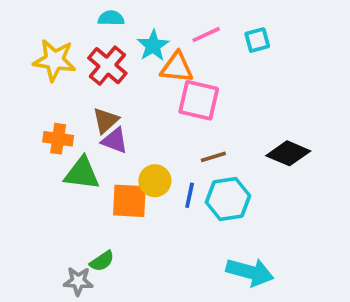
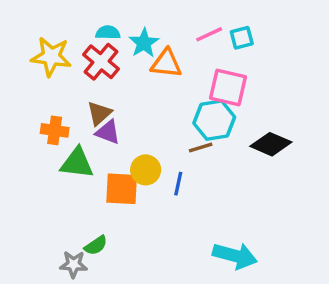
cyan semicircle: (111, 18) -> (108, 33), moved
pink line: (206, 35) -> (209, 34), moved
pink square: (199, 100) -> (228, 88), moved
cyan hexagon: (228, 199) -> (214, 120), moved

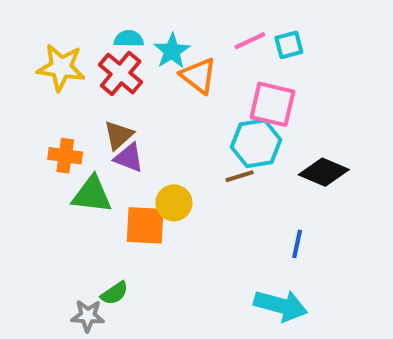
orange triangle: (166, 63) -> (199, 76), turned 32
blue line: (178, 184) -> (297, 244), moved

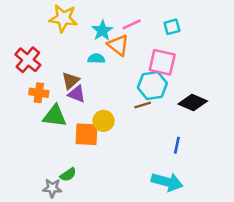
cyan semicircle: (129, 39) -> (96, 59), moved
pink line: (250, 41) -> (132, 24), moved
yellow star: (61, 67) -> (63, 18), moved
red cross: (121, 74) -> (28, 60), moved

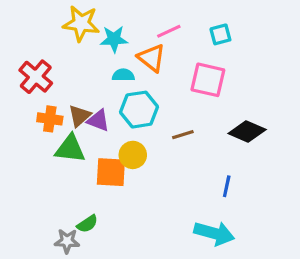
cyan star: (102, 30) -> (114, 39), moved, turned 30
brown triangle: (71, 81) -> (80, 116), moved
cyan hexagon: (152, 85) -> (139, 110), moved

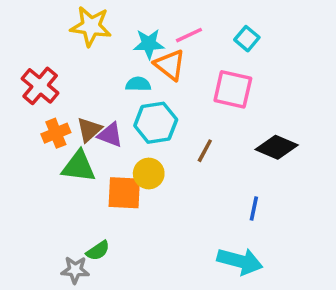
cyan square: (220, 34) -> (247, 39), turned -35
cyan star: (114, 39) -> (149, 44), moved
orange cross: (50, 119) -> (56, 133), turned -30
brown line: (183, 135) -> (205, 151), turned -45

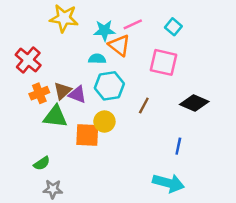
green semicircle: (98, 251) -> (42, 163), moved

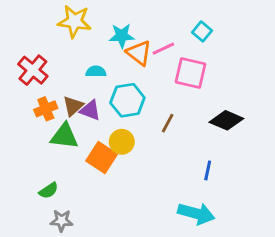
pink line: (133, 24) -> (163, 49), moved
cyan semicircle: (97, 59) -> (96, 72), moved
orange square: (87, 135) -> (102, 158), turned 30

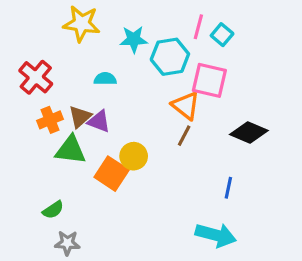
pink line: (163, 49) -> (198, 27), moved, turned -50
orange triangle: (139, 53) -> (186, 106), moved
cyan hexagon: (127, 100) -> (170, 57), moved

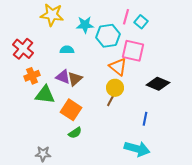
brown triangle: (80, 117) -> (75, 79), moved
brown line: (184, 136) -> (111, 100), moved
yellow circle: (134, 156) -> (115, 88), moved
green semicircle: (53, 210) -> (75, 133), moved

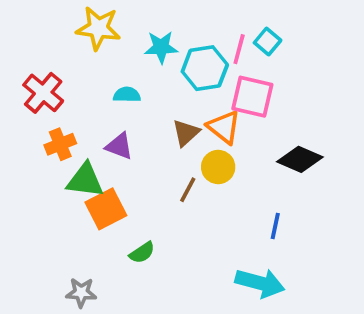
pink line: (126, 17) -> (239, 49), moved
brown triangle: (75, 79) -> (186, 133), moved
brown line: (111, 100) -> (188, 190), moved
orange square: (71, 110) -> (106, 209), moved, turned 30

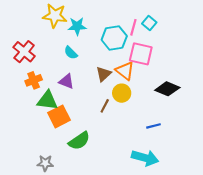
cyan star: (161, 47) -> (77, 26), moved
cyan semicircle: (127, 95) -> (71, 53), turned -136
blue line: (275, 226) -> (153, 126), turned 64
green semicircle: (142, 253) -> (79, 141), size x1.5

